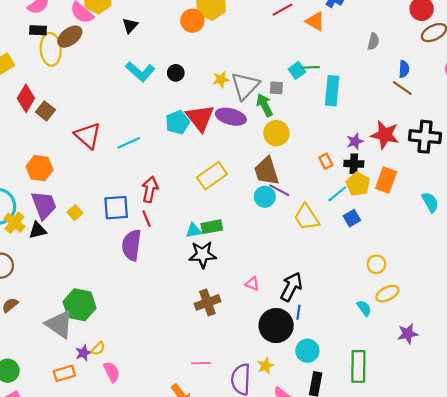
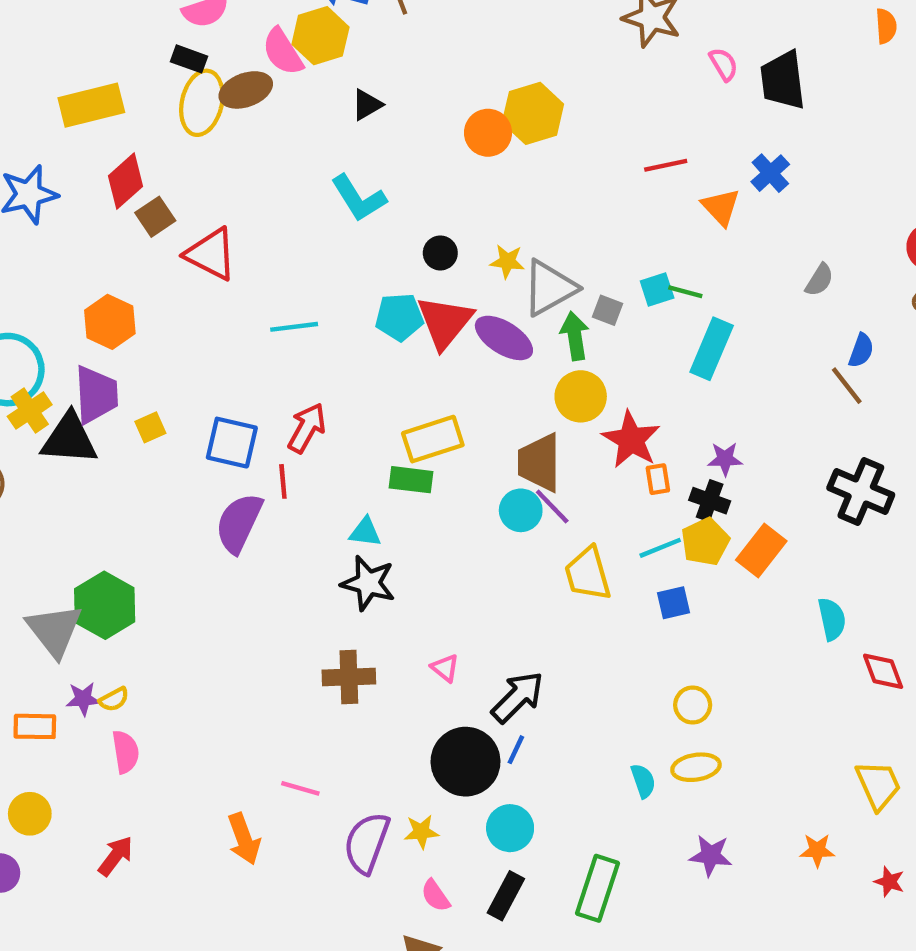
black circle: (176, 73) -> (440, 253), moved
red star: (385, 135) -> (631, 440), moved
red triangle: (88, 136) -> (211, 254), moved, turned -32
green rectangle: (212, 227) -> (411, 480), moved
black triangle: (38, 230) -> (69, 439), size x1.6

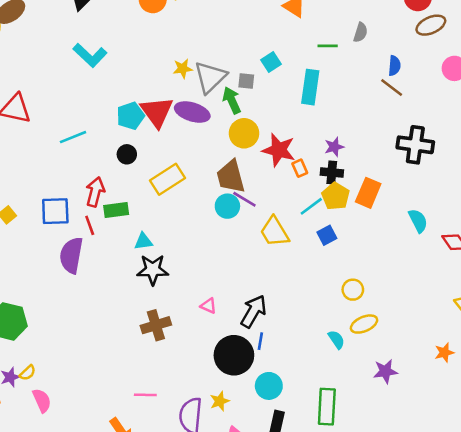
black circle: (440, 253) -> (127, 154), moved
green line: (685, 292) -> (328, 46), moved
green rectangle: (411, 480) -> (116, 210), moved

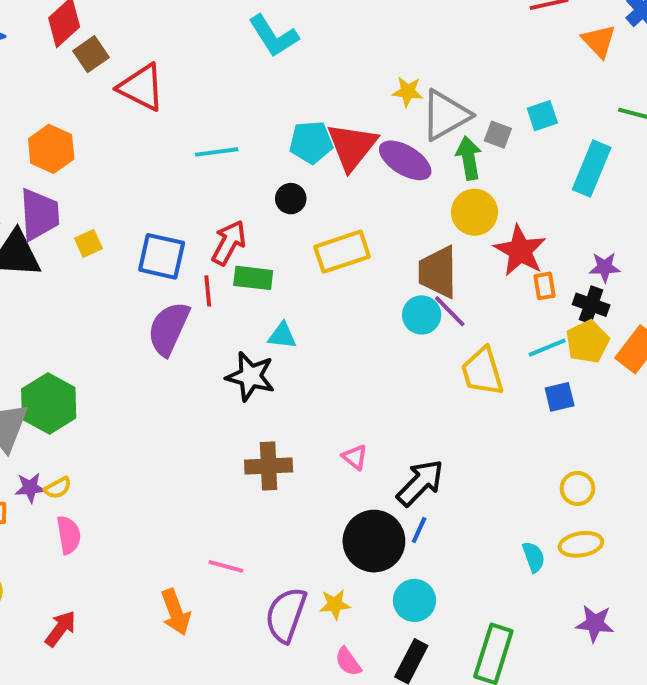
black star: (153, 270) -> (250, 376), moved

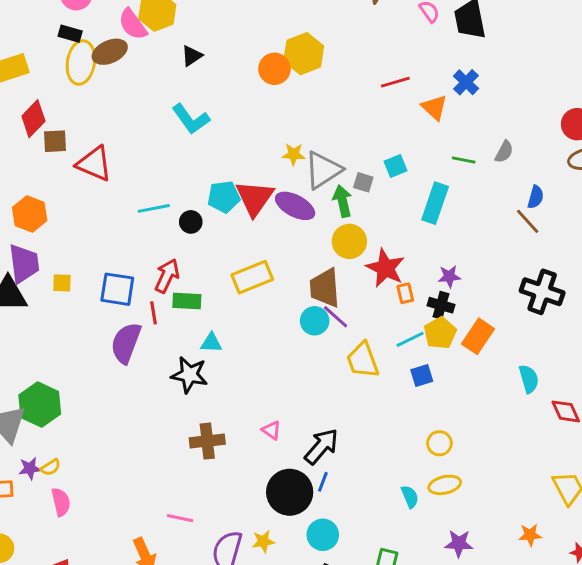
brown square: (91, 54) -> (55, 141), turned 35
black circle: (291, 199) -> (191, 222), moved
yellow square: (88, 243) -> (62, 283), turned 30

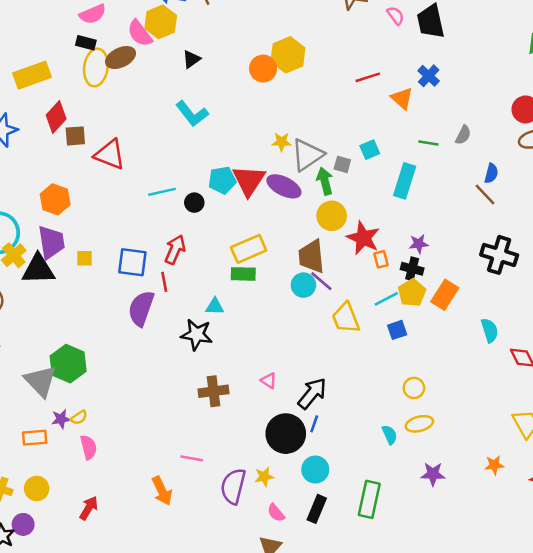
green rectangle: (187, 301) -> (243, 274), moved

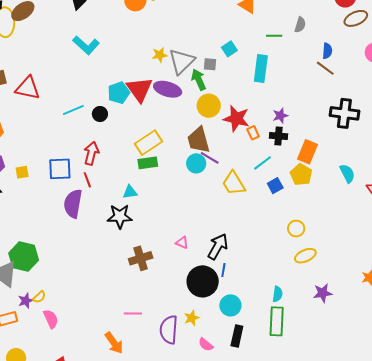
yellow pentagon: (412, 293) -> (301, 175), moved
cyan semicircle: (390, 435) -> (277, 294), moved, turned 42

